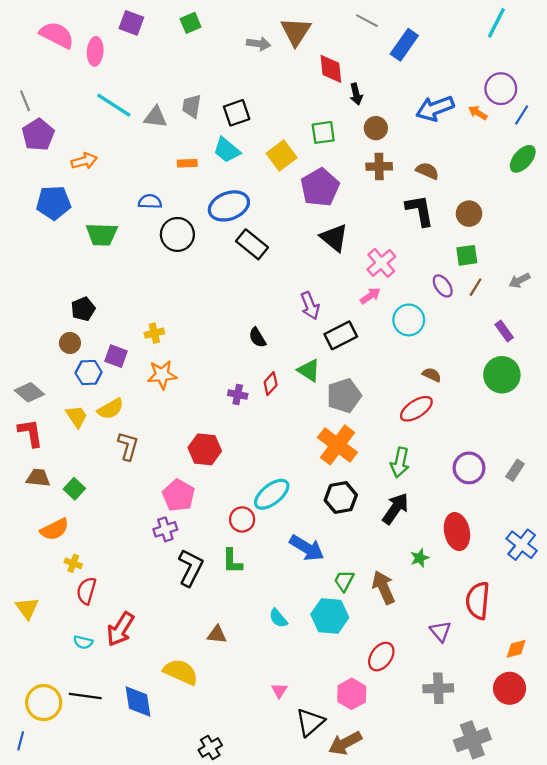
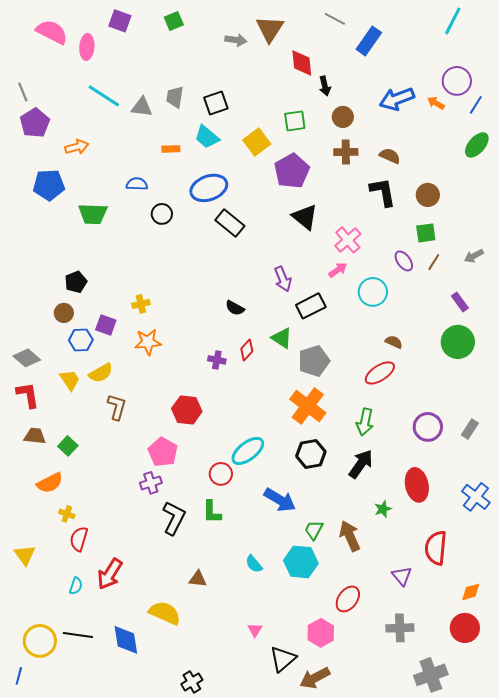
black circle: (177, 234) -> (162, 214), size x0.7
black semicircle: (257, 337) -> (235, 308), turned -30
cyan semicircle: (83, 642) -> (76, 586), turned -84

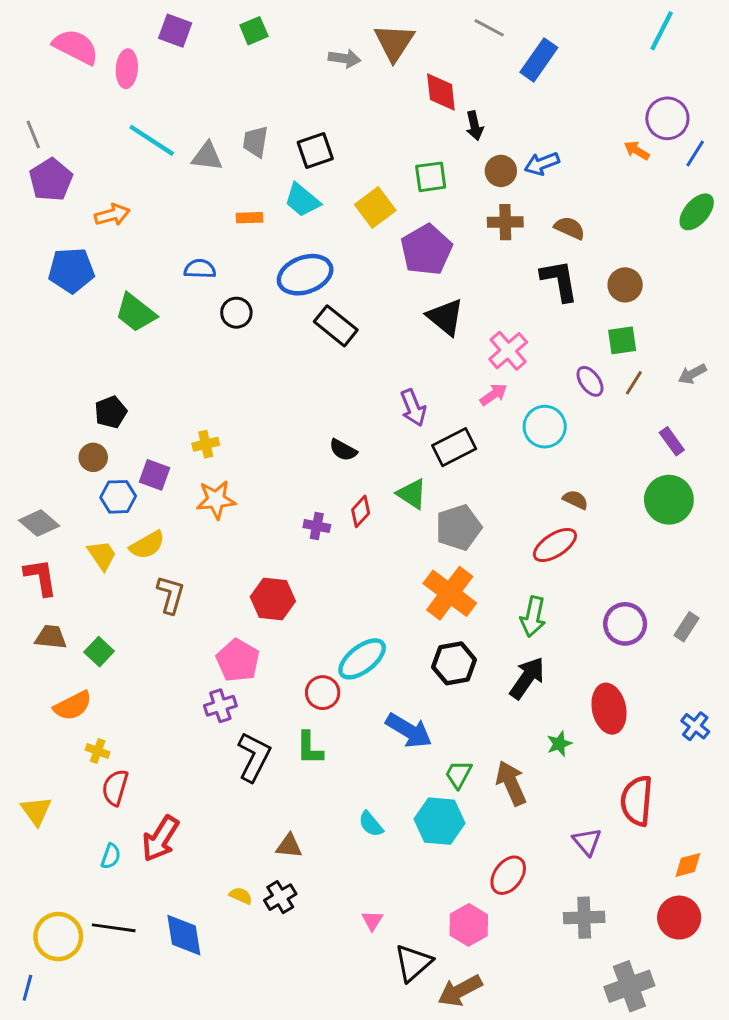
blue arrow: (397, 99) -> (542, 164), moved, size x0.7
green trapezoid: (93, 214) -> (136, 313), turned 36
blue cross: (476, 497) -> (695, 726), size x0.7
yellow semicircle: (165, 613) -> (241, 896), size x0.5
black cross: (192, 682) -> (280, 897), moved

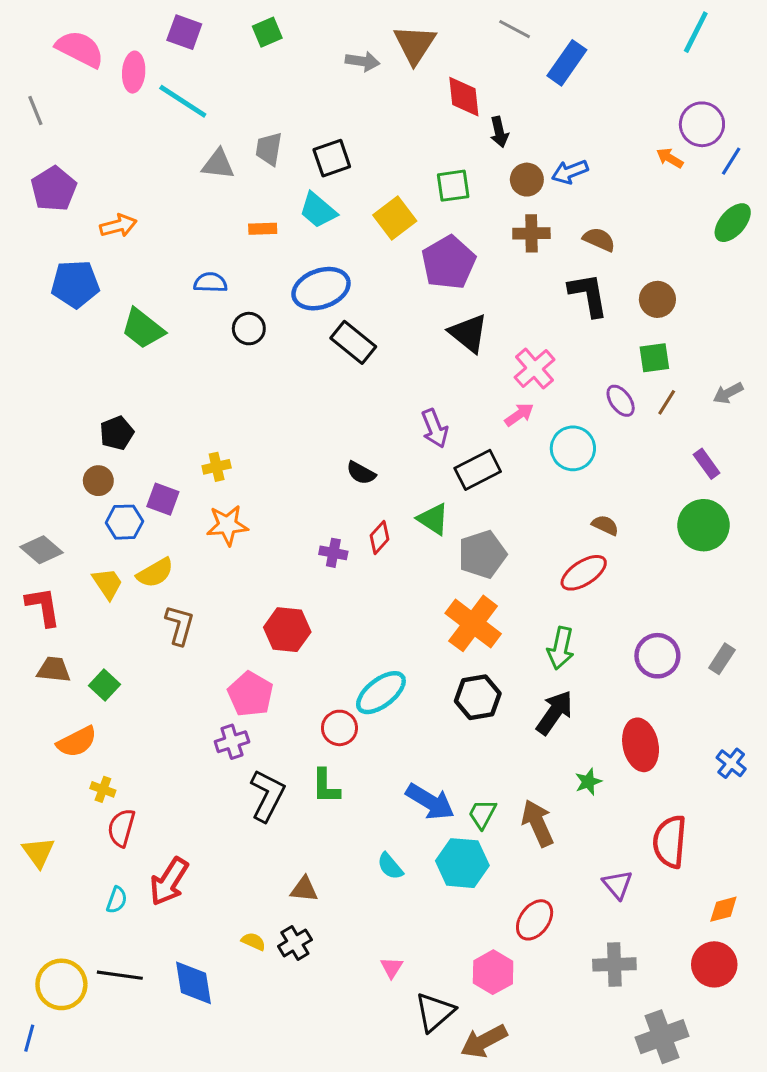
gray line: (33, 134) -> (35, 110), moved
cyan line: (152, 140) -> (183, 101), moved
blue arrow: (409, 731) -> (430, 802), moved

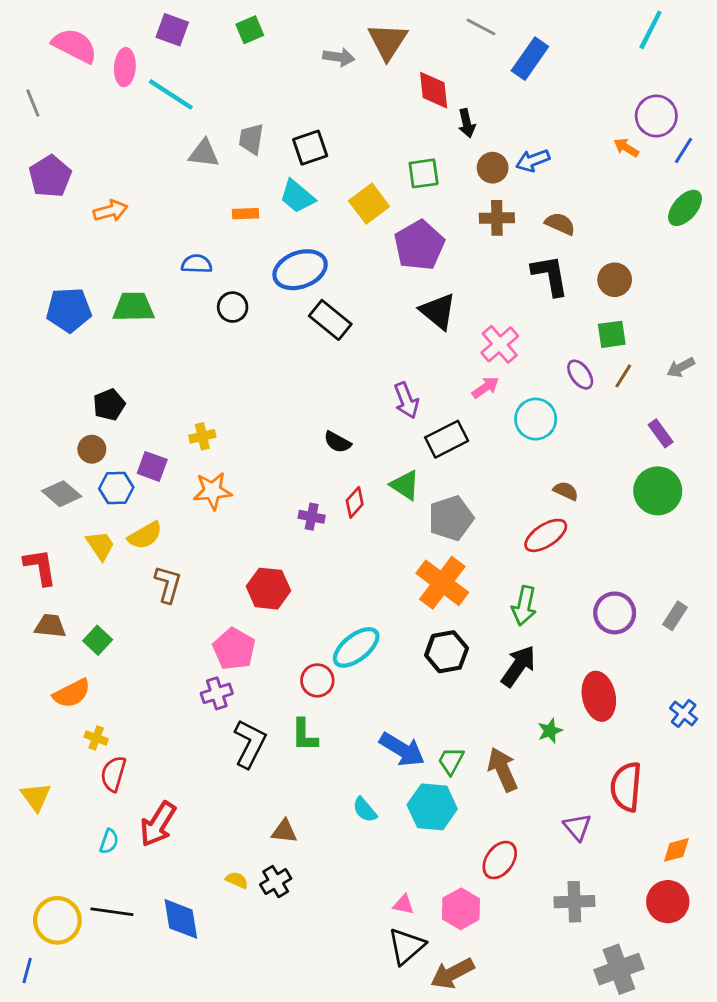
blue pentagon: (75, 284) -> (69, 310), moved
green trapezoid: (143, 329) -> (133, 307), turned 141
gray diamond: (41, 550) -> (62, 494), moved
pink triangle: (392, 968) -> (403, 905), moved, turned -50

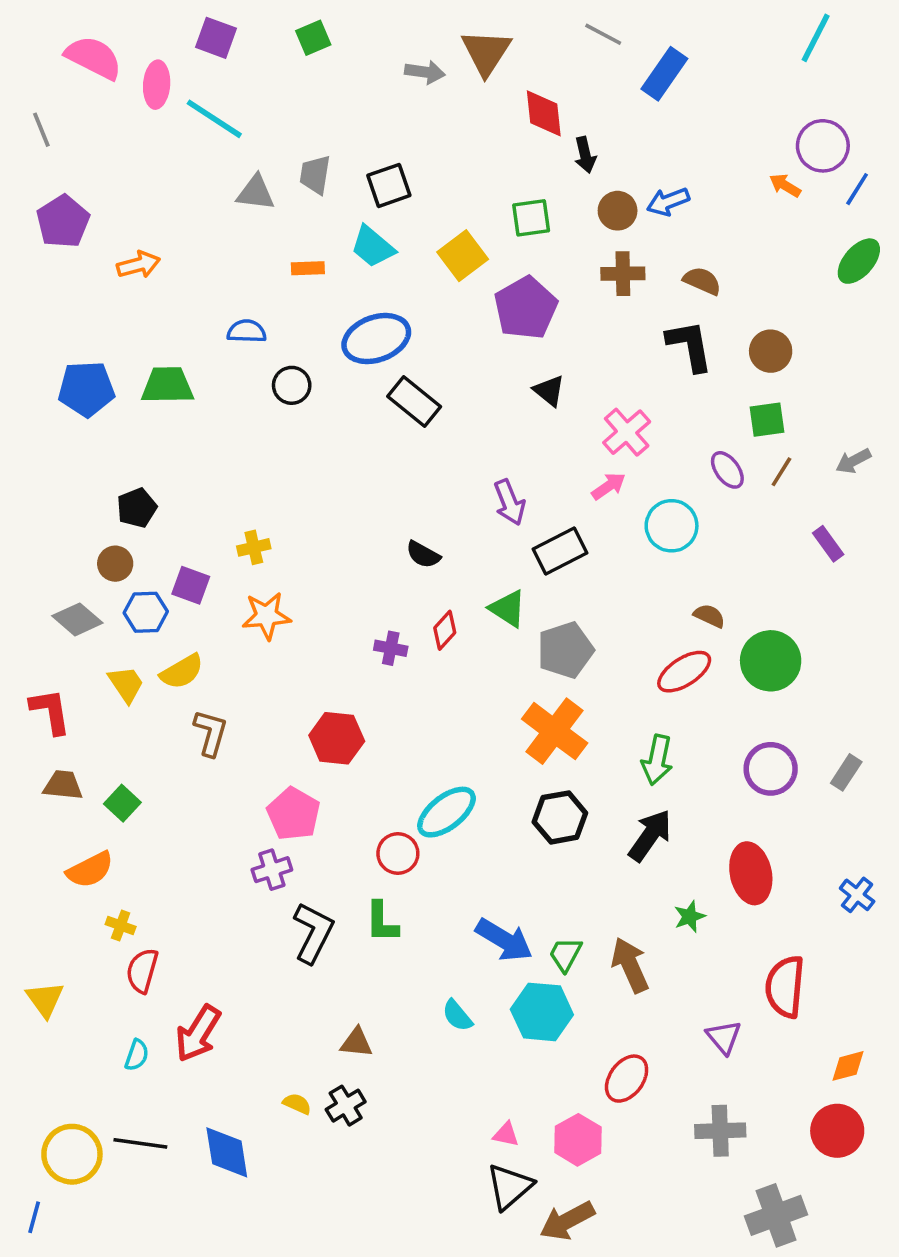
black triangle: (438, 311) -> (549, 391), size x0.7
green circle: (658, 491) -> (771, 661), moved

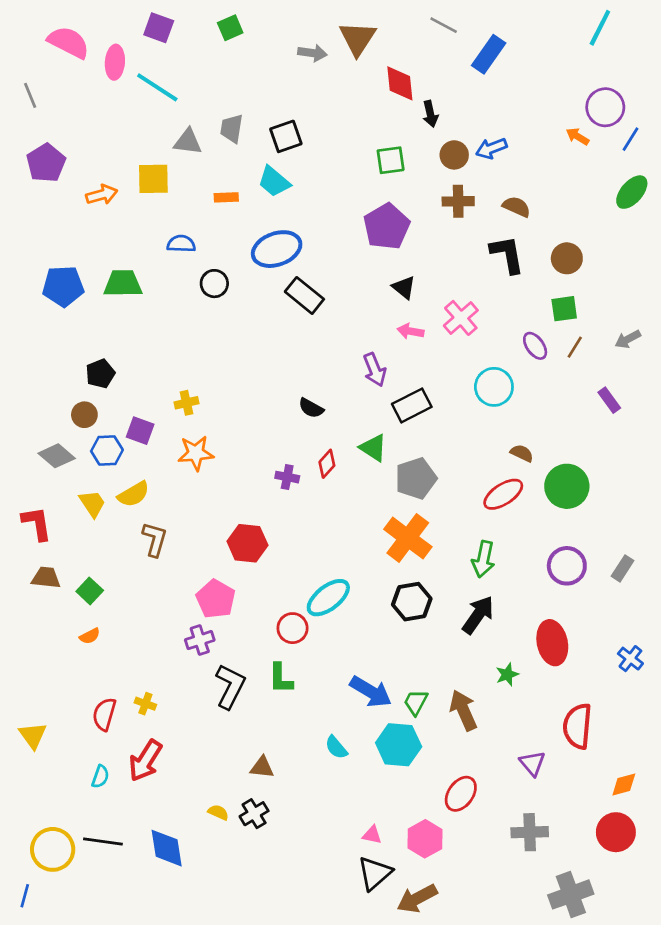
yellow square: (463, 256) -> (153, 179), moved, turned 36
pink arrow: (609, 486) -> (410, 331), moved, turned -135
orange semicircle: (90, 870) -> (90, 636), moved, size x0.6
yellow cross: (121, 926) -> (145, 704), moved

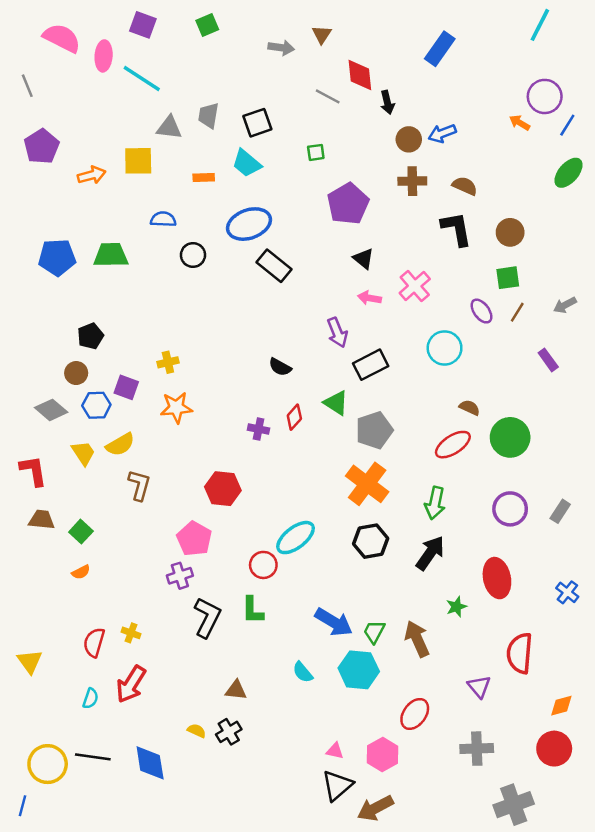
gray line: (444, 25) -> (328, 96), moved
brown triangle: (357, 38) -> (322, 34), size x0.6
green square: (391, 160) -> (316, 152), moved, size x0.7

